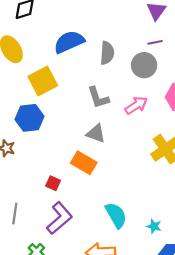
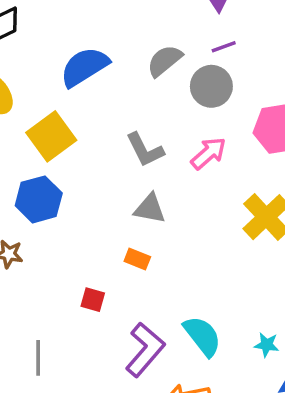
gray semicircle: (107, 53) -> (164, 61), moved, turned -125
orange rectangle: (84, 163) -> (137, 259), size x0.6
purple L-shape: (59, 218) -> (145, 350), moved

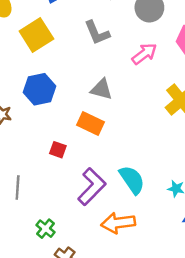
gray L-shape: (145, 150) -> (97, 33), moved
blue hexagon: (39, 199) -> (39, 89), moved
orange rectangle: (137, 259) -> (90, 124), size x1.5

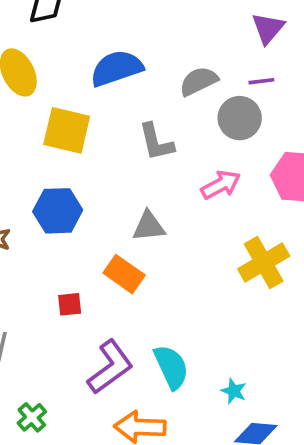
yellow square: (36, 35) -> (67, 130), turned 36
gray triangle: (101, 89) -> (149, 226), turned -30
red square: (58, 150) -> (70, 304), turned -35

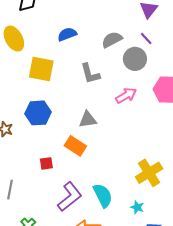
blue semicircle: (117, 68) -> (67, 34), size x0.7
purple line: (261, 81) -> (146, 38), turned 56
yellow cross: (264, 262) -> (149, 173), moved

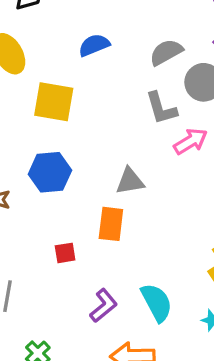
gray L-shape: (90, 74) -> (161, 108), moved
orange rectangle: (75, 146) -> (111, 224), turned 65
purple L-shape: (70, 197) -> (104, 306), size x0.7

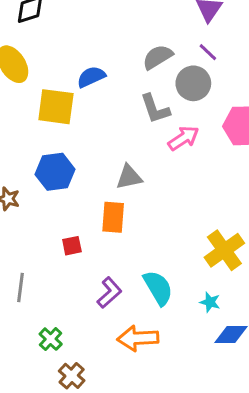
blue semicircle: (94, 45) -> (91, 77), moved

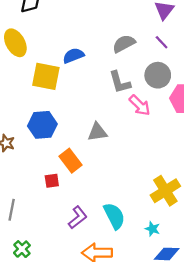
gray circle: (193, 83) -> (158, 75), moved
pink arrow: (183, 138) -> (140, 105), turned 75
orange rectangle: (113, 217) -> (71, 161), moved, turned -45
green cross: (51, 339) -> (22, 249), moved

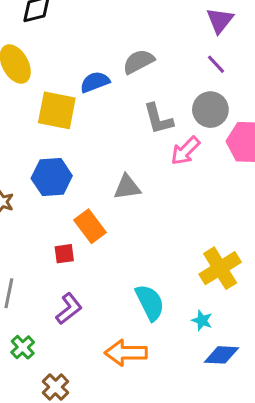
gray semicircle: (124, 44) -> (139, 62), moved
pink arrow: (140, 105) -> (185, 151), turned 90
purple L-shape: (78, 217) -> (69, 309), moved

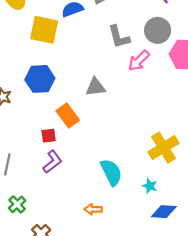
purple L-shape: (69, 309) -> (52, 162), moved
orange arrow: (126, 353) -> (93, 209), size x0.6

